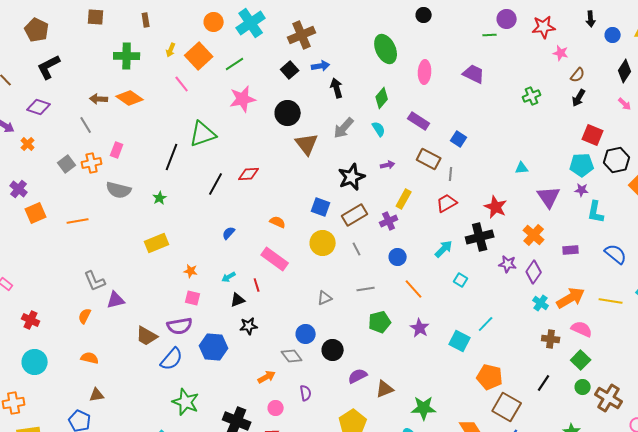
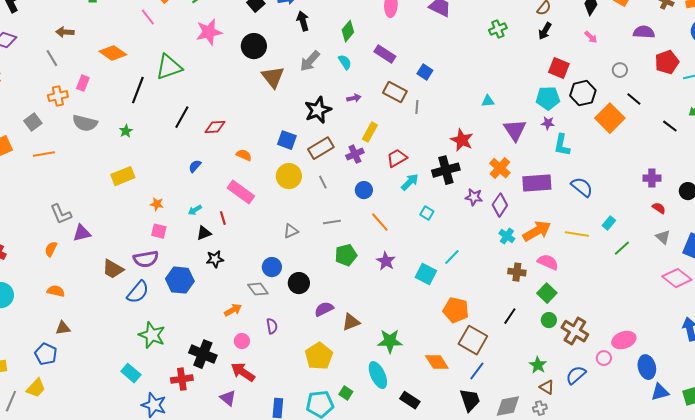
orange diamond: (130, 98) -> (113, 53), moved
gray square: (67, 164) -> (33, 122), moved
red diamond: (249, 174) -> (215, 127), moved
red trapezoid: (447, 203) -> (397, 158), moved
purple rectangle: (571, 250) -> (537, 183), size x1.8

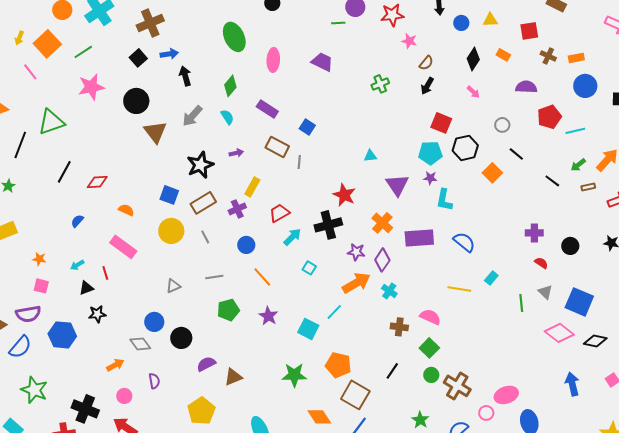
orange square: (610, 118) -> (492, 173), size x0.7
orange arrow: (537, 231) -> (356, 283), moved
green line: (622, 248) -> (521, 303), moved, turned -54
green star: (390, 341) -> (294, 375), moved

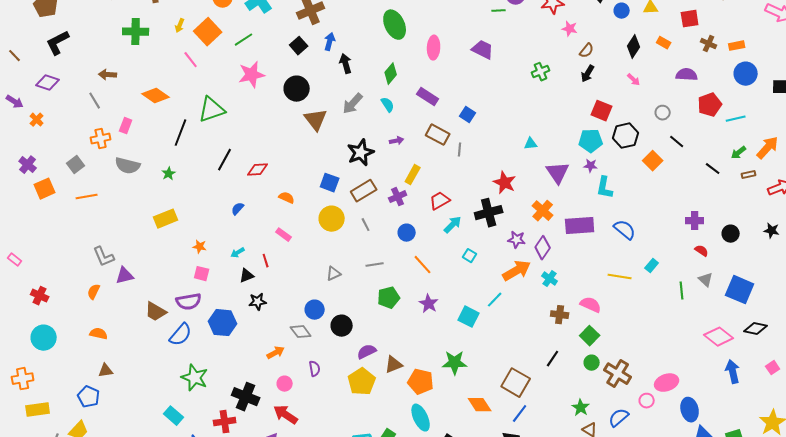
blue arrow: (169, 54) -> (330, 42), turned -66
pink rectangle: (123, 247) -> (284, 235), size x0.6
pink diamond: (559, 333) -> (719, 337), moved
orange pentagon: (338, 365) -> (421, 382), moved
yellow pentagon: (201, 411) -> (362, 382), moved

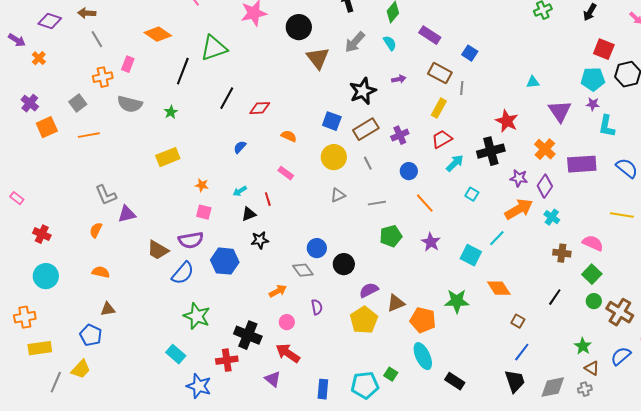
brown arrow: (108, 75) -> (87, 13), moved
yellow rectangle: (413, 175) -> (439, 108), moved
gray triangle: (334, 274) -> (338, 195), moved
brown square: (516, 383) -> (518, 321), size x0.5
orange diamond: (480, 405) -> (499, 288), moved

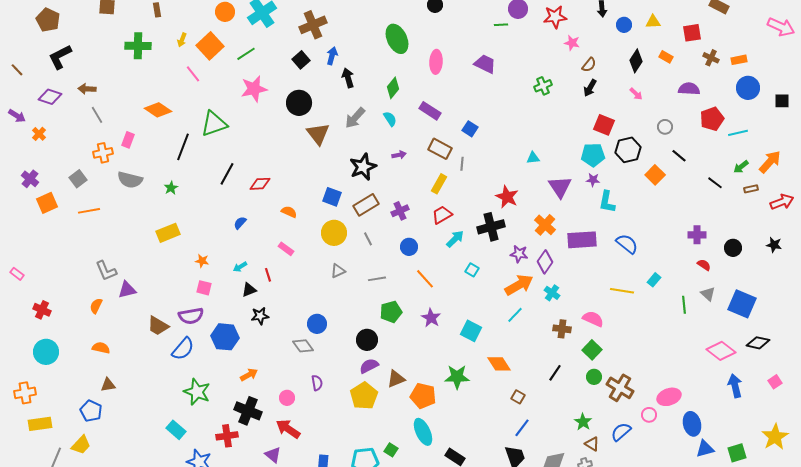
cyan line: (497, 238) -> (515, 315), moved
black circle: (344, 264) -> (367, 340), moved
orange arrow: (278, 291) -> (249, 375), moved

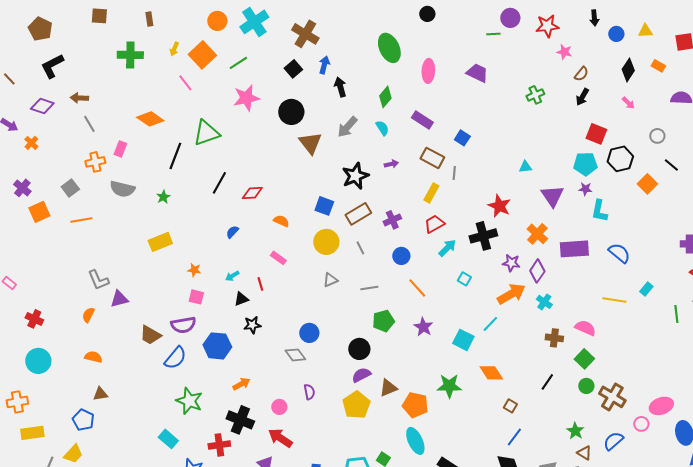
brown cross: (313, 25) -> (305, 34), turned -36
cyan line: (515, 315) -> (490, 324), moved

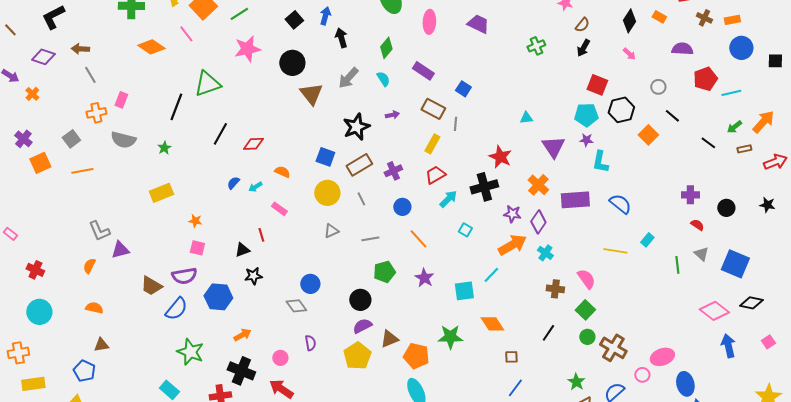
orange diamond: (150, 119) -> (151, 47), moved
cyan arrow: (232, 276) -> (255, 187), moved
pink semicircle: (585, 328) -> (586, 279), turned 30
cyan square: (463, 340) -> (464, 291), turned -35
brown square: (510, 406) -> (511, 357), turned -32

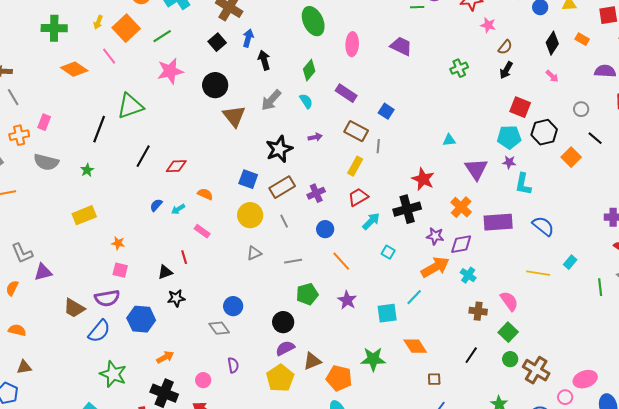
purple diamond: (538, 222) -> (461, 244), turned 45

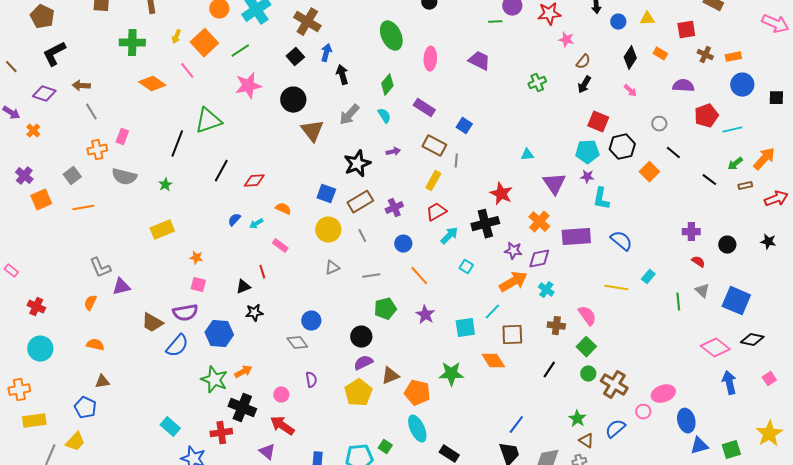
green star: (113, 374) -> (214, 380), moved
brown square: (434, 379) -> (512, 335), moved, size x1.6

